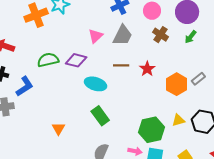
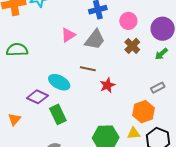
purple diamond: (76, 60) -> (37, 97), moved
red star: (147, 69) -> (107, 85), moved
gray rectangle: (198, 79) -> (158, 88), moved
orange hexagon: (177, 84) -> (143, 112), moved

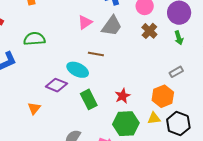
green arrow: (161, 54) -> (179, 38), turned -64
brown line: (88, 69) -> (96, 54), moved
red star: (107, 85) -> (123, 96), moved
green rectangle: (58, 114) -> (89, 99), moved

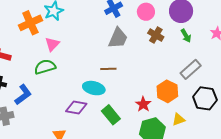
pink triangle: (85, 22) -> (52, 44), moved
gray rectangle: (176, 72) -> (191, 69), size x1.5
orange hexagon: (163, 96) -> (167, 91), moved
black hexagon: (178, 124) -> (205, 98), moved

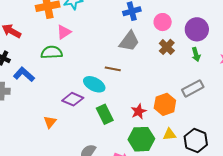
blue L-shape: (23, 95) -> (24, 74), turned -115
black hexagon: (205, 98) -> (196, 140), moved

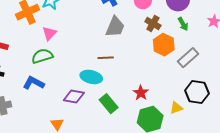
blue L-shape: (24, 74) -> (34, 83), moved
orange hexagon: (165, 104) -> (164, 45), moved
black hexagon: (196, 140) -> (197, 92), moved

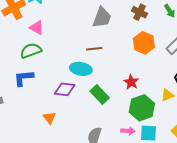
pink triangle: (49, 33) -> (37, 28), turned -42
orange hexagon: (164, 45) -> (144, 43), moved
blue L-shape: (34, 83) -> (24, 78), turned -30

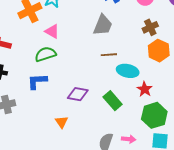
brown cross: (140, 12) -> (150, 27), moved, turned 35
gray trapezoid: (102, 17) -> (103, 25), moved
cyan ellipse: (81, 69) -> (128, 71), moved
pink arrow: (128, 131) -> (129, 139), moved

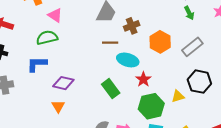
brown cross: (150, 27) -> (132, 26), moved
purple diamond: (78, 94) -> (63, 83), moved

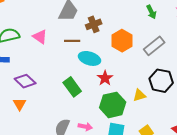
pink triangle: (55, 15) -> (40, 37), moved
purple diamond: (63, 83) -> (25, 81), turned 30

